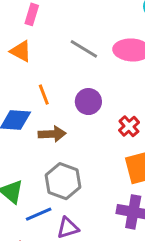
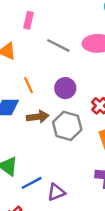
pink rectangle: (32, 14) -> (28, 20), moved
gray hexagon: (63, 181) -> (67, 126), moved

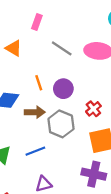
orange line: (28, 85) -> (39, 83), moved
blue line: (32, 183) -> (35, 151), moved

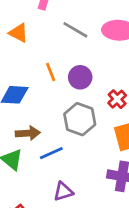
brown arrow: (35, 112) -> (28, 133), moved

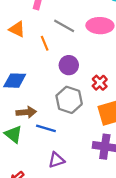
orange line: (51, 72) -> (45, 43), moved
blue line: (51, 153) -> (46, 128), turned 42

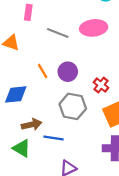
orange line: (45, 43) -> (43, 71), moved

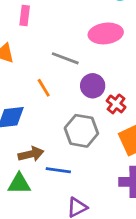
gray line: (58, 33) -> (65, 58), moved
purple circle: (68, 72) -> (93, 86), moved
green triangle: (22, 148) -> (19, 184), turned -30

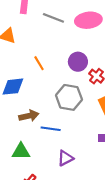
gray line: (65, 58) -> (53, 18), moved
green triangle: (19, 184) -> (21, 151), moved

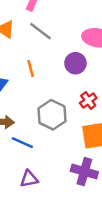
gray line: (53, 18) -> (40, 31), moved
purple circle: (78, 62) -> (75, 63), moved

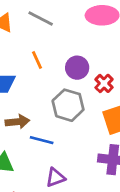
purple circle: (75, 63) -> (77, 68), moved

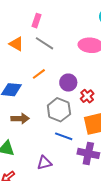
orange line: (37, 60) -> (39, 74), turned 72
blue line: (42, 140) -> (64, 136), moved

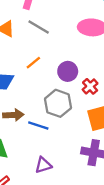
blue line: (64, 136) -> (38, 125), moved

